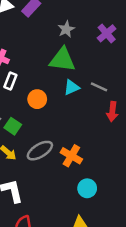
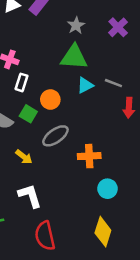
green square: (13, 126) -> (28, 114), moved
gray ellipse: (40, 151) -> (55, 136), moved
orange cross: (71, 156) -> (89, 156), turned -30

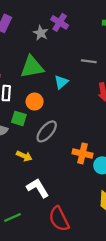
purple cross: (118, 27) -> (60, 22), moved
green triangle: (74, 57) -> (32, 67), moved
gray line: (113, 83) -> (89, 61), moved
orange cross: (89, 156) -> (82, 153), moved, turned 30

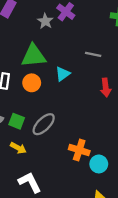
orange circle: (35, 102) -> (32, 83), moved
green square: (19, 118) -> (17, 121), moved

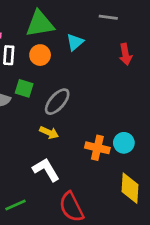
green square: (17, 121) -> (24, 88), moved
yellow arrow: (18, 148) -> (49, 133), moved
orange cross: (79, 150) -> (97, 148), moved

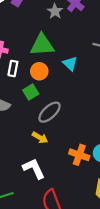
cyan triangle: (75, 42) -> (70, 64), turned -42
green square: (24, 88) -> (31, 92), moved, turned 35

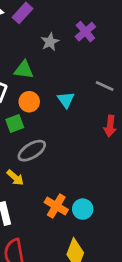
gray star: (55, 11) -> (50, 42), moved
green triangle: (42, 45) -> (24, 70), moved, size x0.7

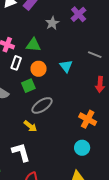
orange cross: (56, 206) -> (88, 119), moved

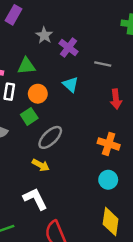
purple cross: (79, 14) -> (68, 47), moved

